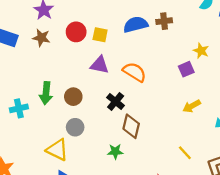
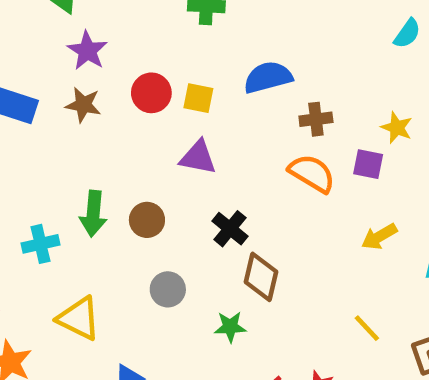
brown cross: (164, 21) -> (316, 119), moved
purple square: (186, 69) -> (368, 164), turned 35
orange semicircle: (135, 72) -> (312, 173), moved
gray circle: (75, 127) -> (168, 289), moved
yellow triangle: (57, 150) -> (79, 318), moved

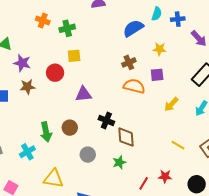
blue semicircle: (268, 77) -> (133, 28), moved
yellow square: (198, 98) -> (74, 56), moved
yellow star: (397, 128) -> (160, 49), moved

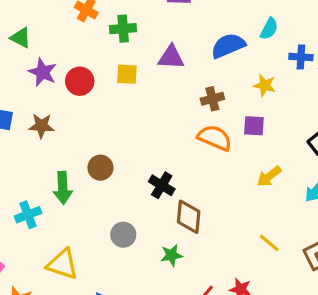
blue cross: (178, 19) -> (301, 57), moved
red circle: (55, 73) -> (80, 81), moved
brown star: (27, 87) -> (41, 126), moved
purple triangle: (83, 94) -> (171, 57), moved
brown circle: (70, 128) -> (100, 168), moved

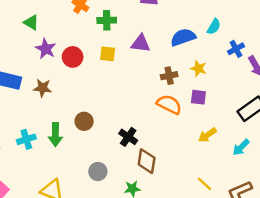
blue cross: (301, 57) -> (236, 49), turned -35
yellow star: (265, 85) -> (198, 68), moved
cyan cross: (28, 215) -> (26, 139), moved

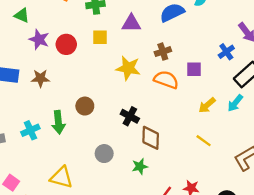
blue cross: (236, 49) -> (226, 52), moved
yellow star: (198, 68) -> (128, 68), moved, size x1.5
cyan arrow: (241, 147) -> (235, 103), moved
yellow line: (205, 184) -> (204, 141), moved

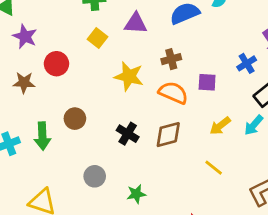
yellow square: (100, 37) -> (98, 38), turned 35
red circle: (66, 44) -> (56, 64), moved
brown diamond: (151, 138) -> (168, 135), moved, turned 70

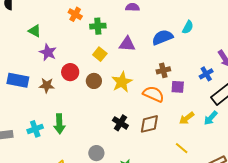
brown cross: (171, 59) -> (163, 70), moved
yellow star: (129, 76) -> (122, 82), turned 30
brown circle: (75, 119) -> (94, 81), moved

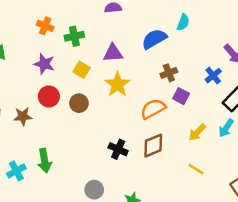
purple star: (48, 52) -> (44, 64), moved
brown cross: (163, 70) -> (169, 73), moved
yellow star: (122, 82) -> (117, 84), moved
purple square: (178, 87) -> (181, 96), turned 32
orange semicircle: (153, 94) -> (153, 109), turned -45

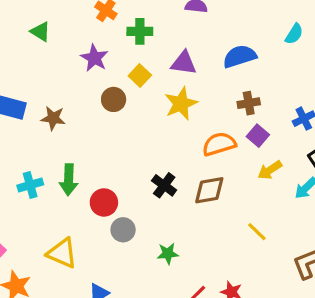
cyan semicircle: (183, 22) -> (294, 34), moved
red circle: (49, 96) -> (104, 202), moved
brown circle: (79, 103) -> (114, 99), moved
yellow arrow: (197, 132) -> (270, 170), moved

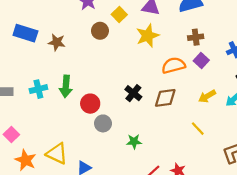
yellow arrow: (270, 170) -> (207, 96), moved
yellow triangle: (62, 253) -> (57, 154), moved

